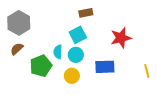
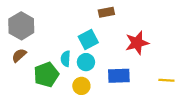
brown rectangle: (86, 13) -> (106, 12), moved
yellow line: (147, 71) -> (166, 80), turned -72

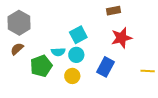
brown rectangle: (106, 12) -> (113, 11), moved
cyan semicircle: (66, 59) -> (58, 52), turned -96
blue rectangle: (119, 76) -> (105, 67), turned -60

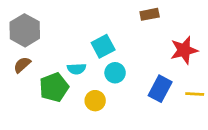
red star: (122, 38) -> (184, 50), moved
cyan circle: (76, 55) -> (115, 73), moved
blue rectangle: (105, 67) -> (160, 89), moved

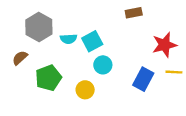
gray hexagon: (25, 30) -> (39, 27), moved
cyan semicircle: (77, 69) -> (68, 39), moved
yellow line: (195, 94) -> (174, 72), moved

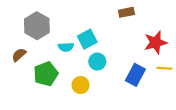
cyan semicircle: (68, 39) -> (66, 47), moved

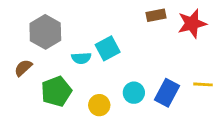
red star: (156, 43) -> (192, 24), moved
cyan circle: (97, 62) -> (134, 93), moved

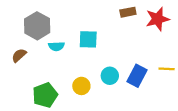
cyan square: (108, 48) -> (88, 39), turned 30
cyan semicircle: (81, 58) -> (56, 46), moved
green pentagon: (56, 91) -> (45, 95), moved

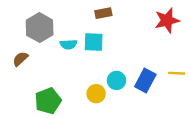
brown rectangle: (128, 12) -> (103, 13), moved
cyan semicircle: (56, 46) -> (68, 44), moved
yellow circle: (81, 86) -> (96, 94), moved

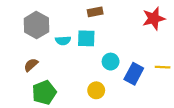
brown semicircle: (20, 59) -> (31, 65), moved
cyan circle: (117, 80) -> (111, 62), moved
yellow circle: (96, 94) -> (96, 90), moved

